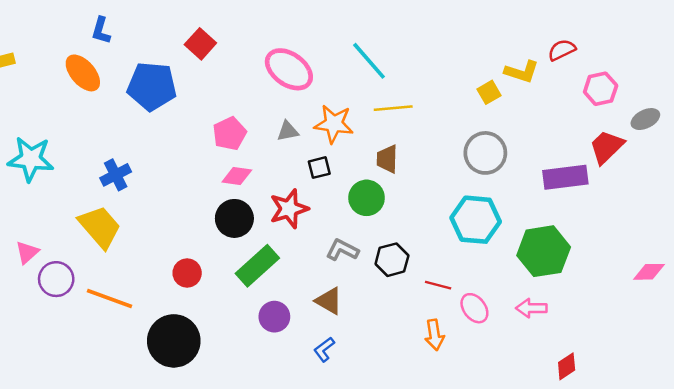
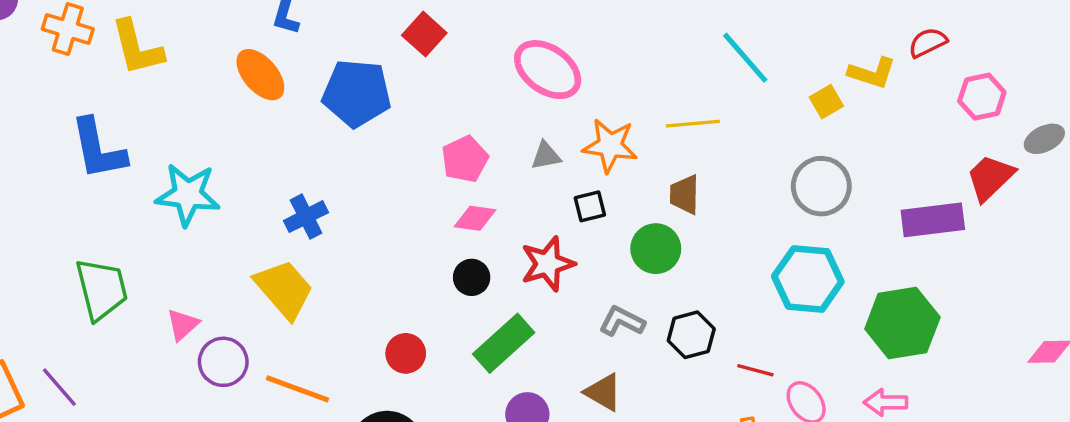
cyan line: (369, 61) -> (745, 58), moved
black circle: (234, 218) -> (472, 277), size x0.7

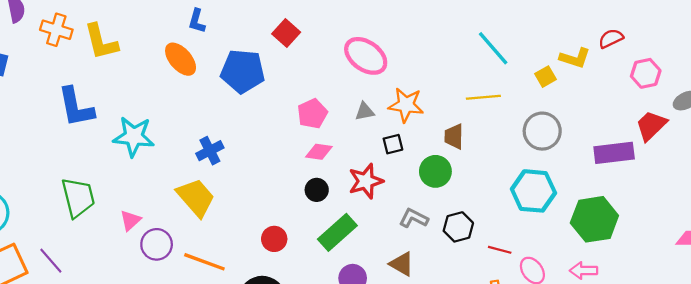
yellow line: (693, 124) -> (483, 97), moved

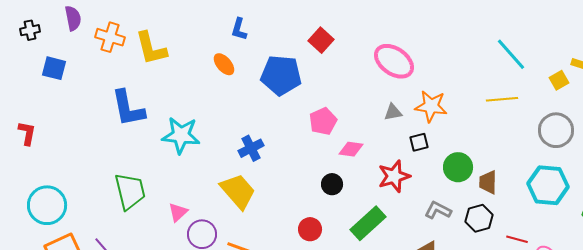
orange ellipse: (181, 59) -> (224, 64), size x0.7
pink pentagon: (312, 114) -> (323, 121), moved
brown trapezoid: (454, 137) -> (488, 182), moved
black circle: (317, 190) -> (332, 184), moved

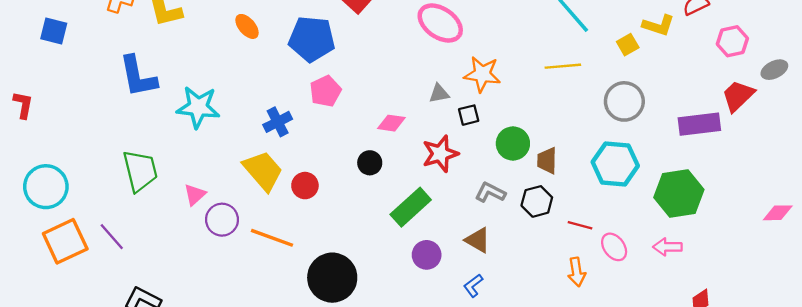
gray triangle: (393, 112) -> (439, 93), moved
pink pentagon: (323, 121) -> (325, 91), moved
red circle: (310, 229) -> (305, 186), moved

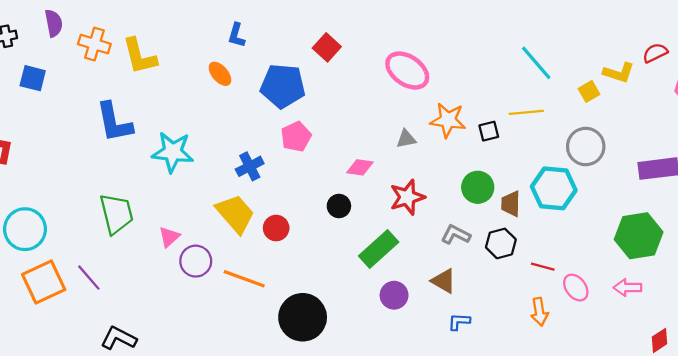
black square: (469, 115) -> (489, 131), moved
cyan hexagon: (615, 164) -> (554, 188), moved
blue L-shape: (473, 286) -> (459, 322), moved, turned 40

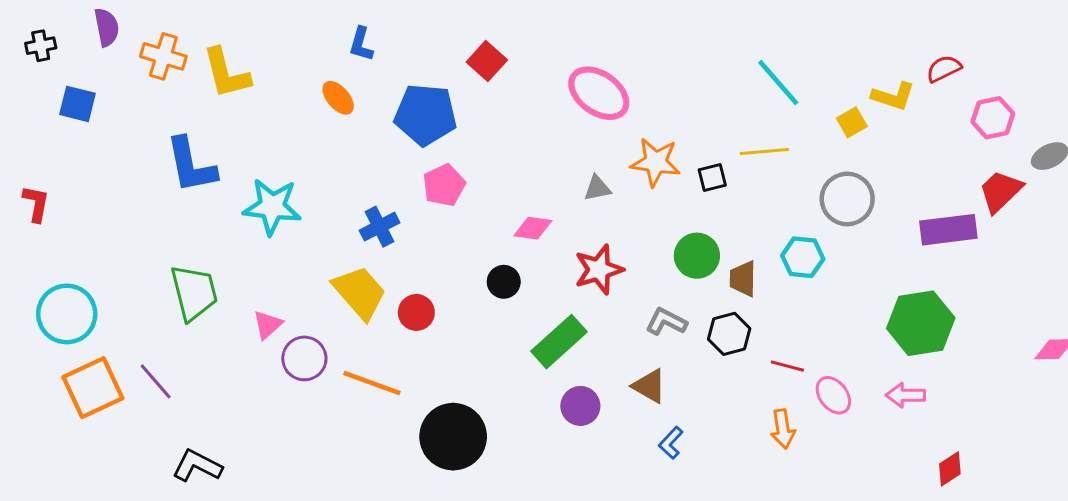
cyan hexagon: (554, 188) -> (803, 257), size x0.7
blue L-shape: (459, 322) -> (671, 443), turned -50

